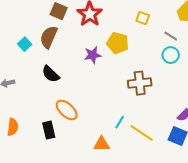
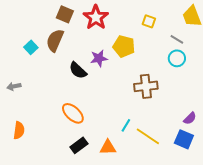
black semicircle: (51, 74) -> (78, 70), moved
black rectangle: (49, 130) -> (79, 145), moved, turned 66

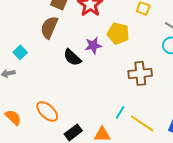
cyan square: (31, 47) -> (20, 52), moved
orange ellipse: (73, 113) -> (47, 111), moved
orange semicircle: (19, 130) -> (13, 117), turned -54

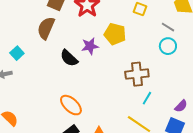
orange ellipse: (47, 111) -> (71, 105), moved
cyan line: (120, 112) -> (147, 98), moved

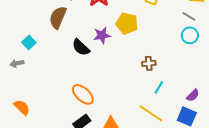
gray line: (168, 27) -> (189, 16), moved
cyan circle: (168, 46) -> (190, 35), moved
brown cross: (137, 74) -> (149, 63), size x0.6

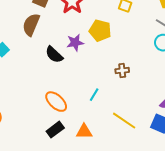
cyan line: (159, 87) -> (94, 95), moved

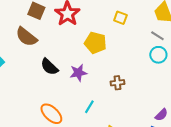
brown semicircle: (31, 25) -> (26, 37), turned -75
purple star: (75, 43) -> (78, 73), moved

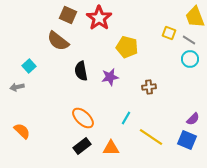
yellow square: (120, 18) -> (169, 33), moved
black semicircle: (49, 67) -> (81, 71), turned 36
cyan line: (89, 107) -> (126, 118), moved

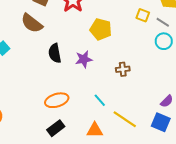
orange ellipse: (83, 118) -> (57, 100), turned -60
cyan line: (126, 118) -> (100, 100), turned -72
orange triangle: (111, 148) -> (95, 130), moved

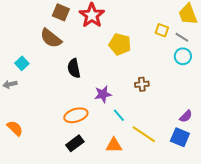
purple star: (84, 59) -> (103, 94), moved

